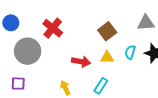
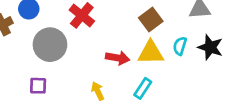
yellow triangle: (107, 57) -> (151, 53), size x1.5

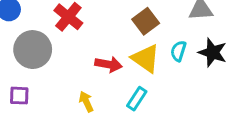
yellow triangle: (151, 53) -> (146, 58), turned 36

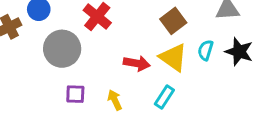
purple square: (19, 96) -> (75, 94), moved

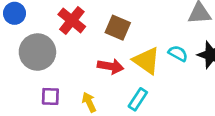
brown square: (173, 21) -> (118, 28), moved, turned -30
cyan semicircle: (205, 50) -> (178, 53), turned 102

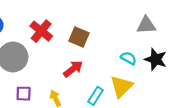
yellow triangle: (146, 61) -> (121, 86), moved, turned 40
red arrow: (111, 66) -> (73, 69), turned -48

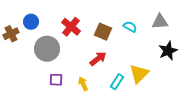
cyan semicircle: (129, 58) -> (130, 27), moved
black star: (156, 59) -> (168, 51), turned 30

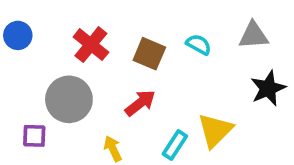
gray circle: (47, 49) -> (69, 99), moved
purple square: (56, 80) -> (34, 136), moved

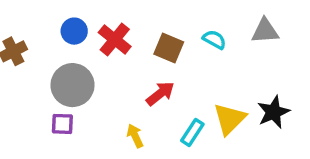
blue circle: (18, 35) -> (74, 31), moved
black star: (268, 88) -> (273, 112), moved
gray circle: (69, 99) -> (72, 85), moved

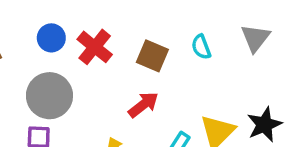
gray triangle: (265, 31) -> (255, 38), turned -48
cyan semicircle: (214, 39) -> (201, 47), turned -140

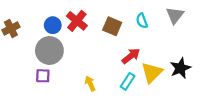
blue circle: (51, 38) -> (53, 25), moved
red arrow: (143, 105) -> (131, 56), moved

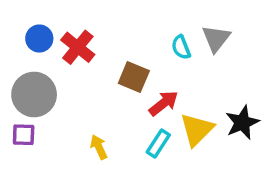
gray triangle: (175, 15) -> (216, 39), moved
blue circle: (53, 25) -> (39, 39), moved
brown square: (112, 26) -> (134, 77), moved

